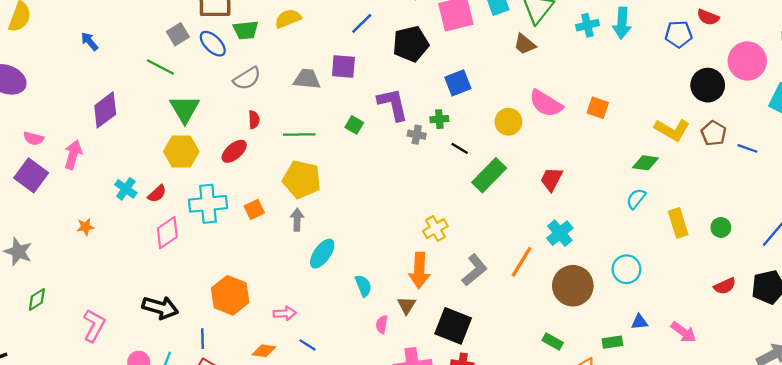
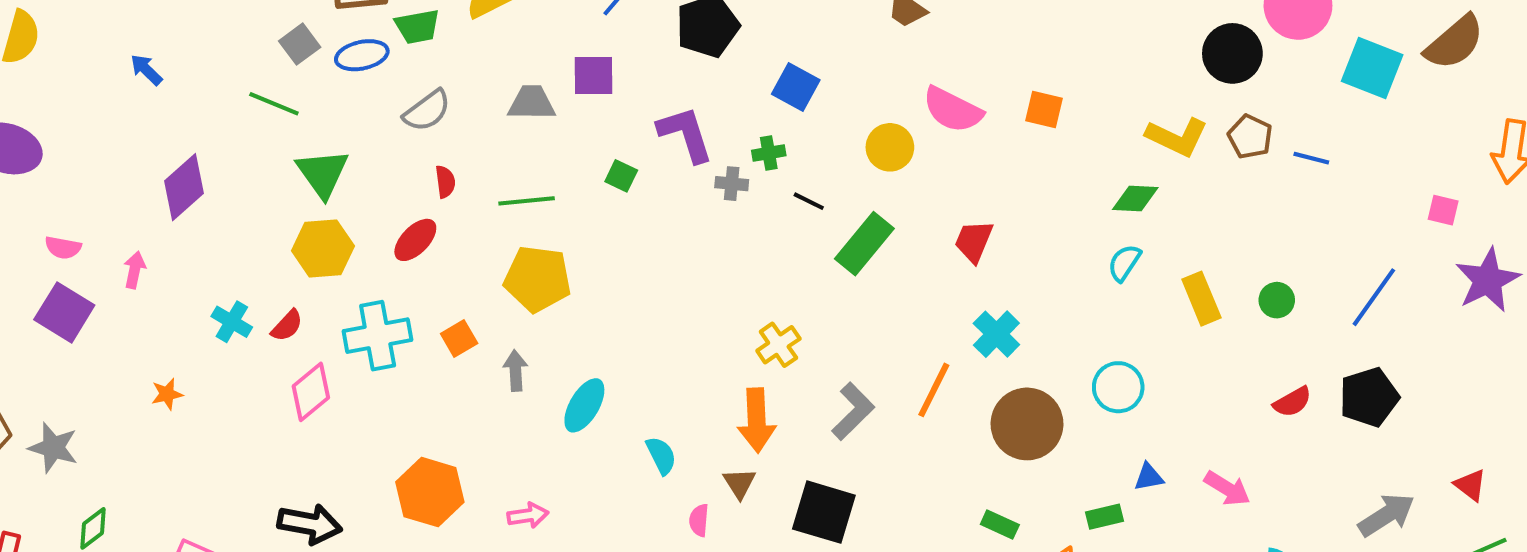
blue ellipse: (213, 44) -> (362, 55), turned -52
blue square: (458, 83) -> (796, 87), turned -35
pink arrow: (73, 155) -> (135, 270), size x0.7
gray arrow: (297, 220) -> (515, 371), moved

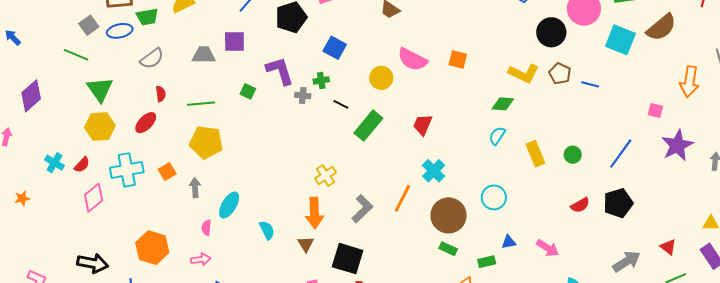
pink semicircle: (699, 520) -> (206, 228), moved
green rectangle: (1000, 524) -> (448, 249), moved

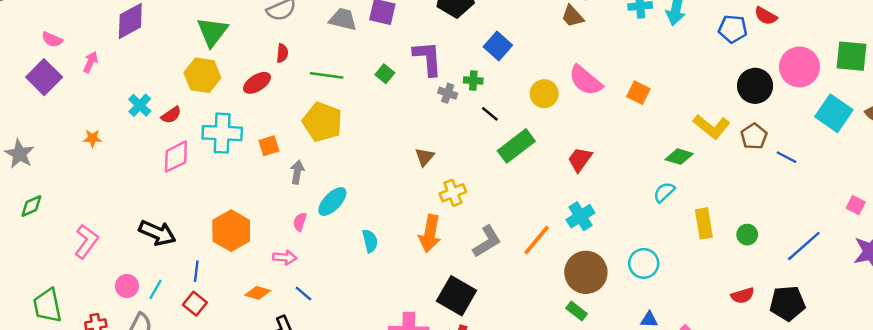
brown triangle: (306, 244) -> (424, 157), moved

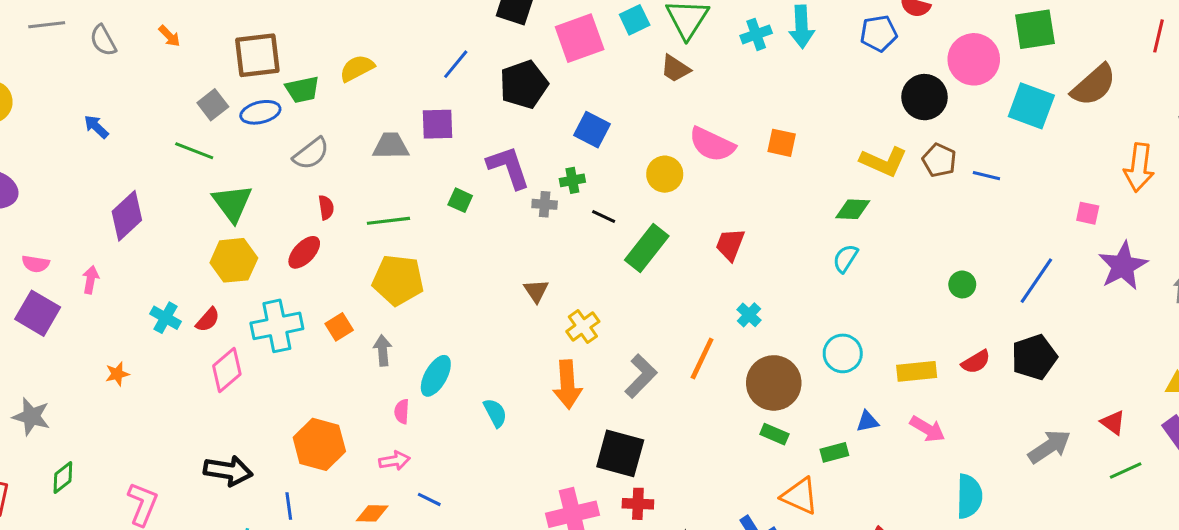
cyan cross: (580, 216) -> (749, 315), size x0.7
yellow rectangle: (704, 223) -> (917, 371), moved, turned -72

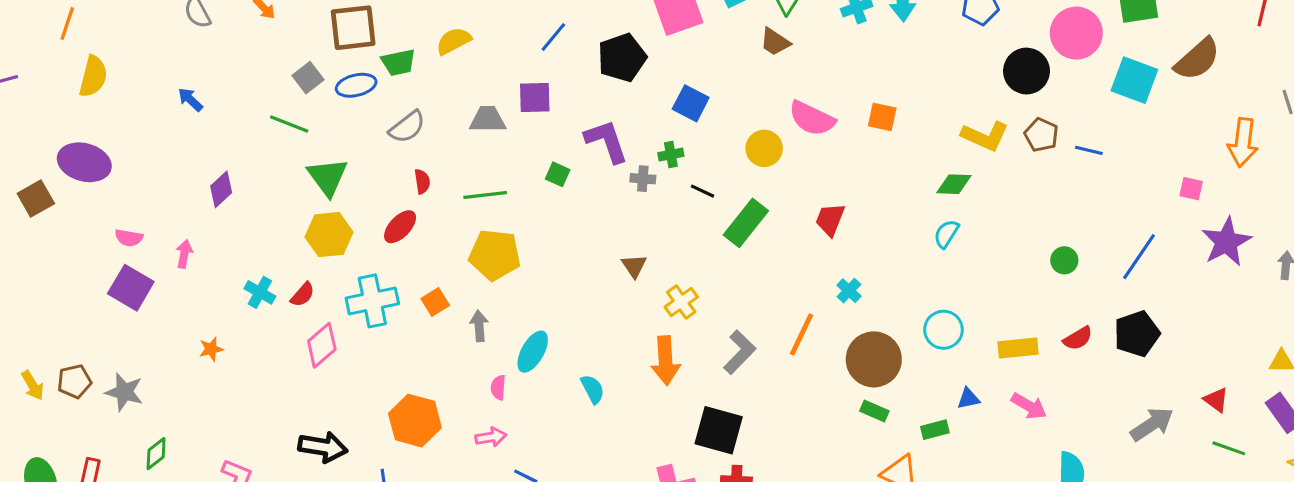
purple diamond: (127, 216) -> (221, 189), size x0.7
green line: (1126, 470) -> (1229, 448), turned 44

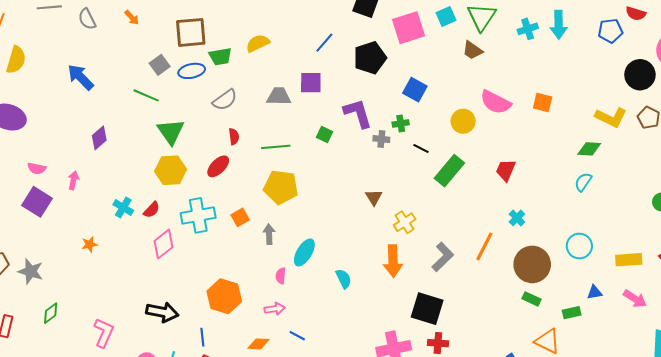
blue arrow: (190, 100) -> (81, 77), size x1.6

